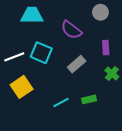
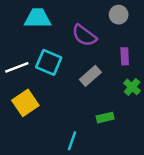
cyan line: (61, 103) -> (72, 141), moved, turned -42

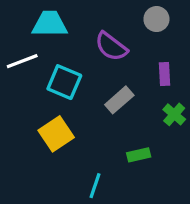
white line: (17, 67) -> (22, 61), moved
yellow square: (25, 103) -> (56, 134), moved

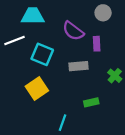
purple rectangle: (165, 74) -> (97, 44), moved
gray rectangle: (119, 100) -> (78, 66), turned 36

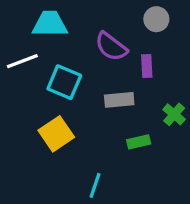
green rectangle: (91, 102) -> (139, 142), moved

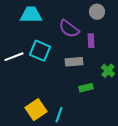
white line: (22, 61) -> (14, 57), moved
yellow square: (56, 134) -> (36, 110), moved

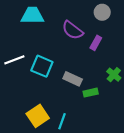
purple rectangle: (91, 41) -> (96, 43), turned 32
cyan square: (40, 51) -> (42, 66), moved
gray rectangle: (74, 62) -> (73, 79), moved, turned 30

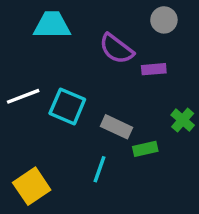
purple rectangle: (96, 43) -> (154, 69), turned 56
yellow square: (38, 116) -> (32, 186), moved
cyan line: (62, 121) -> (100, 169), moved

